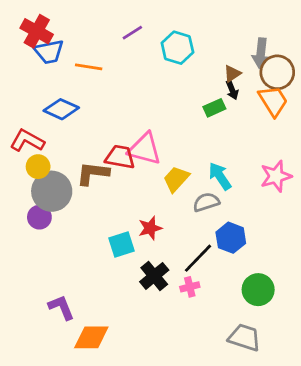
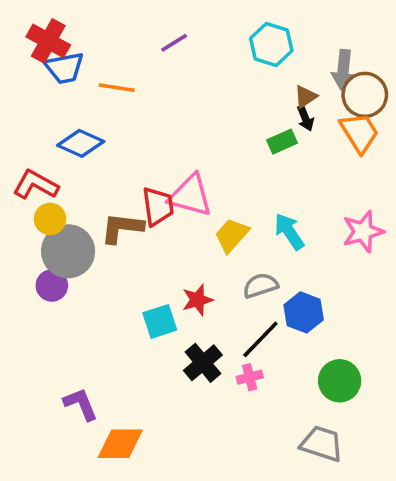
cyan hexagon: (177, 48) -> (271, 44), moved
red trapezoid: (120, 157) -> (158, 206), turned 72
gray semicircle: (206, 202) -> (260, 285), moved

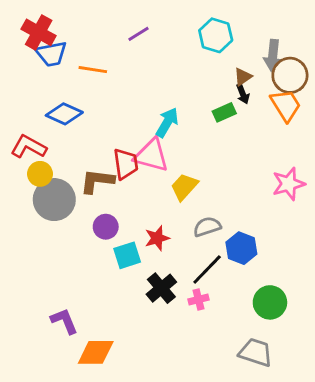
cyan arrow: (289, 232) -> (167, 122), moved, turned 64
purple circle: (52, 285) -> (106, 227), moved

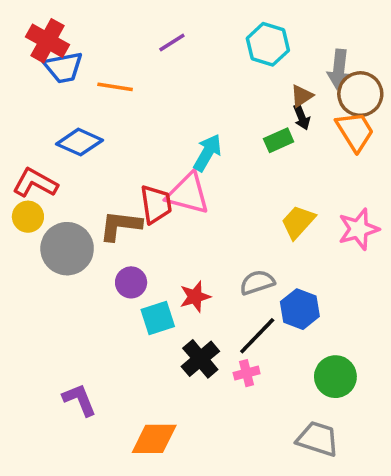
yellow circle: (40, 174) -> (28, 217), moved
yellow trapezoid: (184, 187) -> (298, 222), moved
orange diamond: (96, 352) -> (154, 439), moved

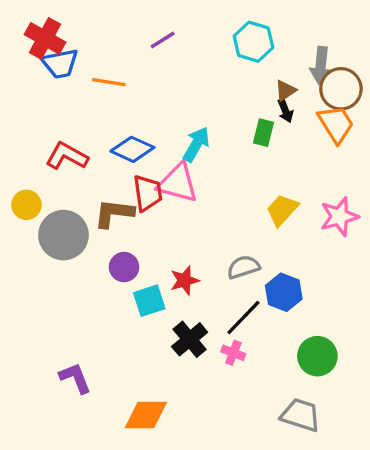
green rectangle: (279, 140) -> (264, 133), turned -52
blue diamond: (79, 142) -> (132, 149), moved
red L-shape: (35, 183) -> (67, 156), moved
pink cross: (247, 373) -> (233, 353), turned 35

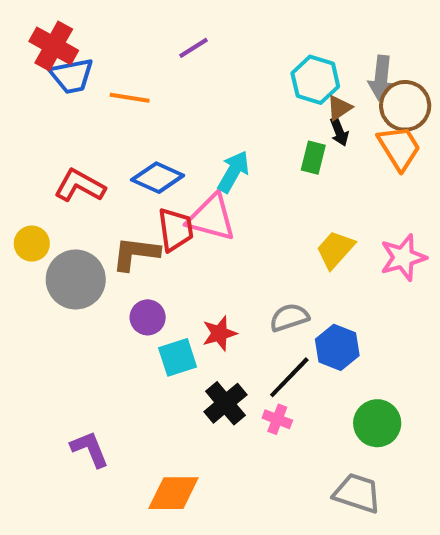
cyan hexagon: (253, 42) -> (315, 80), moved

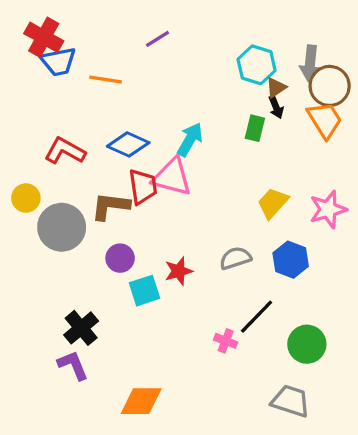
blue hexagon: (337, 347) -> (291, 260), moved
black line: (289, 377) -> (257, 317), moved
black cross: (225, 403) -> (81, 328), moved

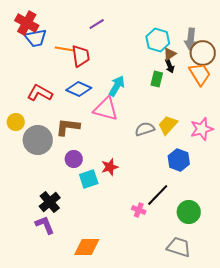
red trapezoid: (143, 187) -> (81, 56), moved
gray semicircle: (235, 258) -> (145, 129), moved

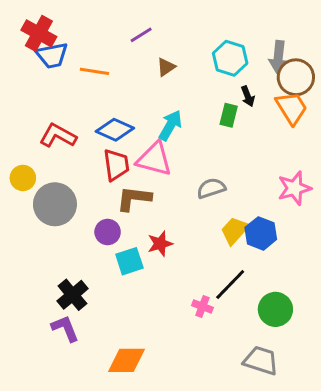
brown triangle: (170, 54) -> (166, 67), moved
red trapezoid: (81, 56) -> (116, 165), moved
yellow trapezoid: (168, 125) -> (235, 231), moved
brown L-shape: (68, 127) -> (134, 198), moved

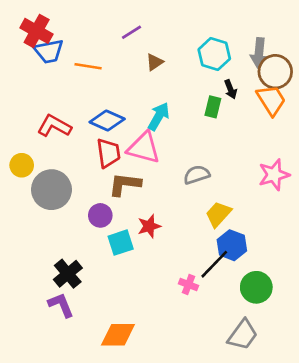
blue hexagon: (261, 233) -> (232, 245), moved
gray trapezoid: (261, 360) -> (243, 335), turned 108

